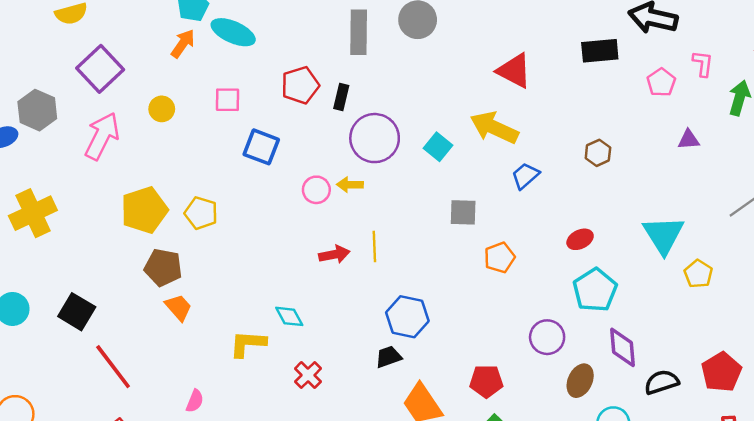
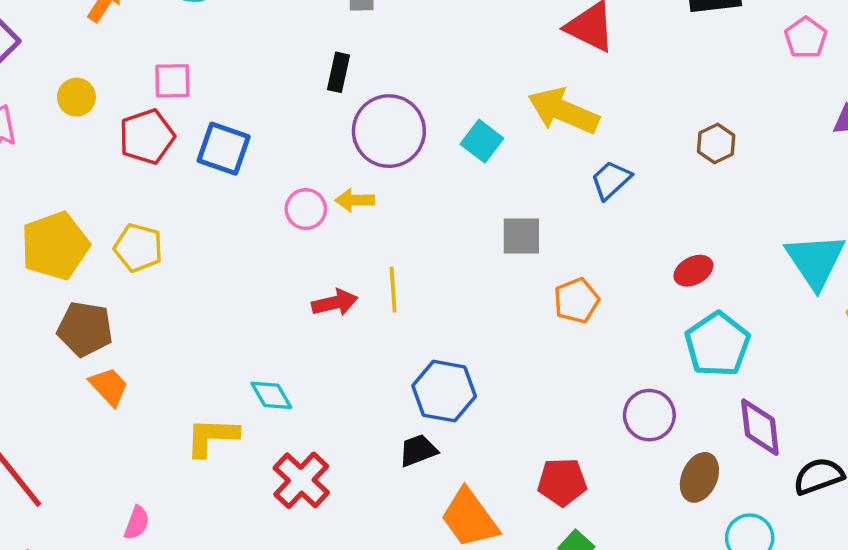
red pentagon: (300, 85) -> (147, 137), moved
red cross: (308, 375) -> (301, 480), size x1.4

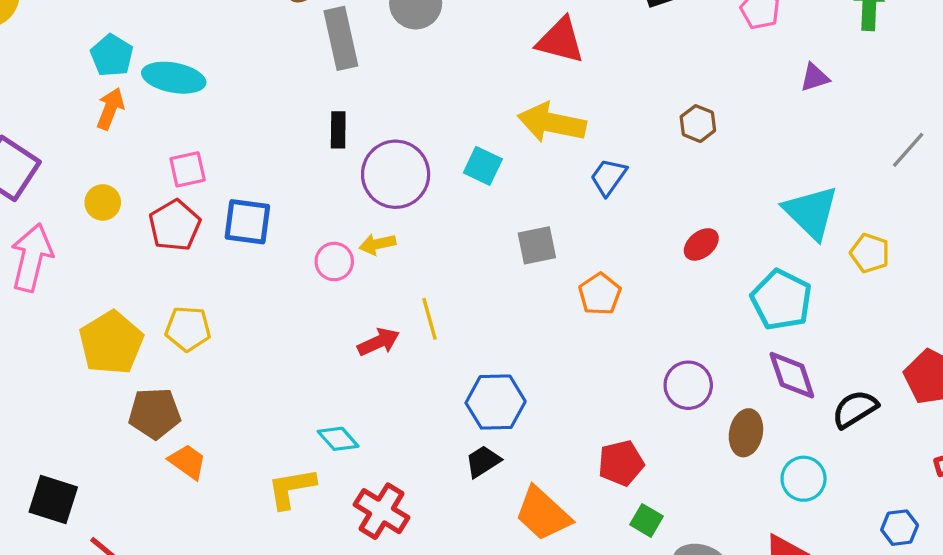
cyan pentagon: (717, 344) -> (781, 300), moved

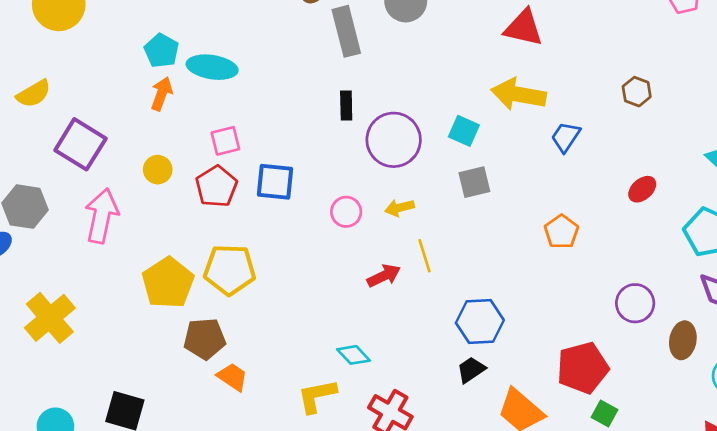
yellow arrow: (377, 244) -> (400, 208), moved
gray square: (537, 245) -> (474, 182), moved
yellow pentagon: (188, 329) -> (230, 270), size x1.4
red pentagon: (621, 463) -> (583, 368), size x1.4

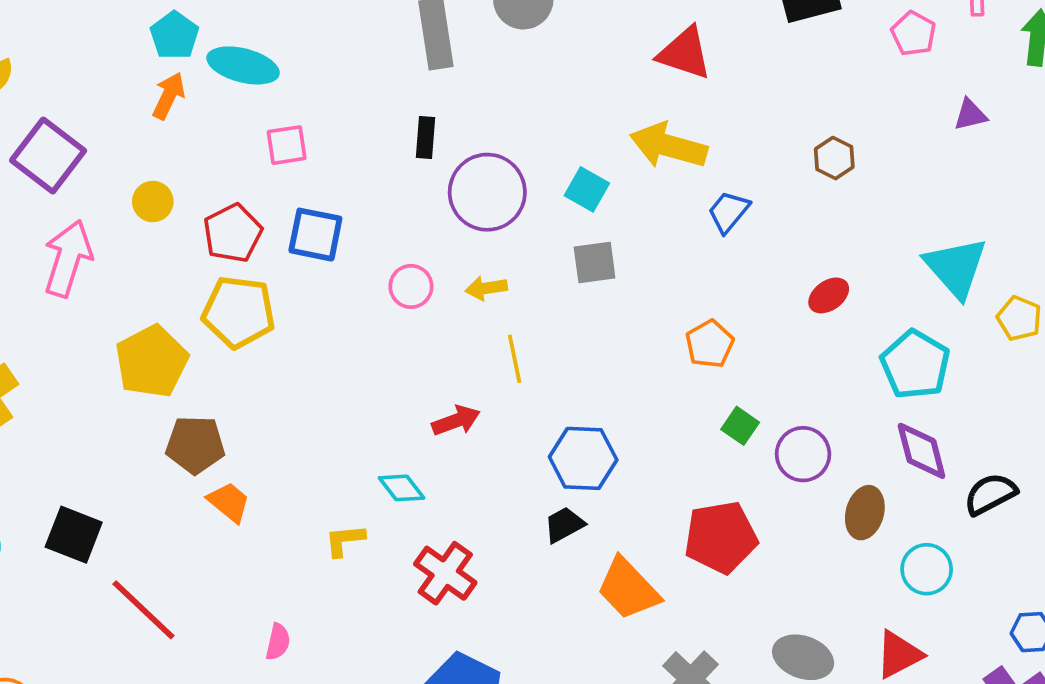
pink square: (225, 141) -> (287, 145), moved
yellow pentagon: (230, 270) -> (239, 312), moved
red arrow: (384, 276) -> (456, 421), moved
yellow L-shape: (317, 396) -> (345, 540), size x0.7
green square: (605, 413) -> (740, 426), moved

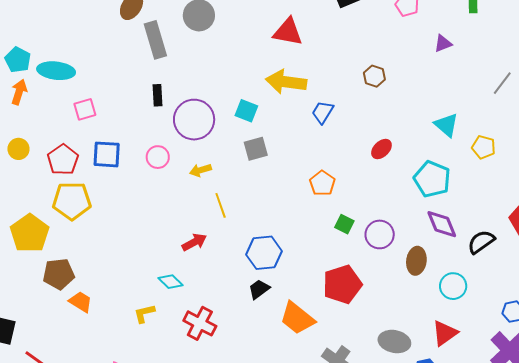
cyan triangle: (956, 267) -> (446, 125), size x0.7
pink circle: (411, 286) -> (158, 157), moved

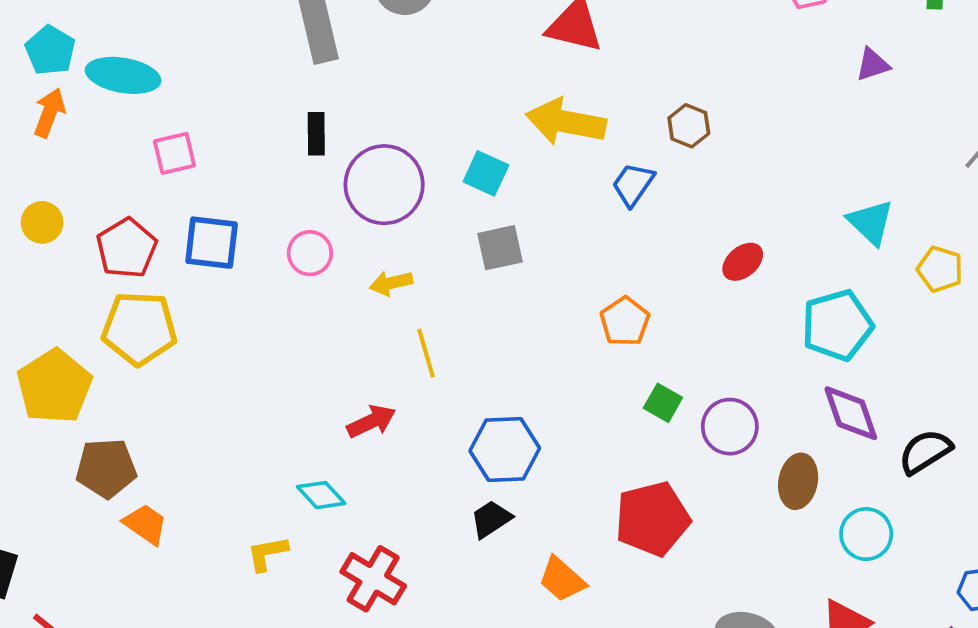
brown hexagon: (374, 76) -> (689, 126), moved
cyan pentagon: (432, 179) -> (837, 325), turned 30
orange trapezoid: (297, 318) -> (562, 579), size x0.7

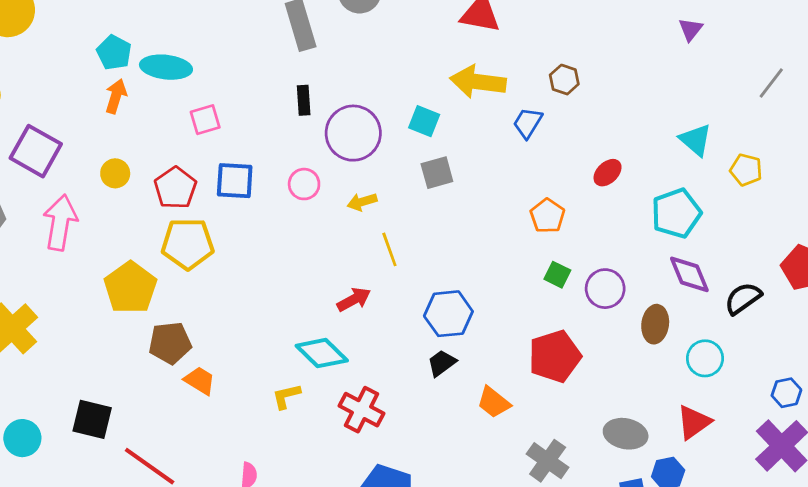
purple triangle: (873, 65) -> (691, 29), turned -30
orange pentagon: (625, 321) -> (547, 216), moved
cyan diamond: (321, 495) -> (322, 353), size x1.5

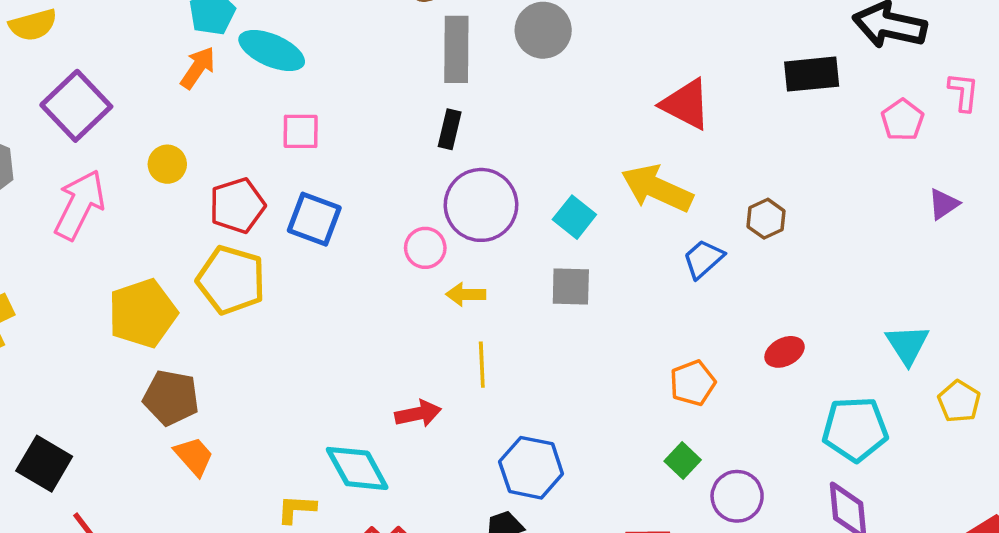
black rectangle: (304, 100) -> (450, 129), moved
pink circle: (304, 184) -> (425, 248), moved

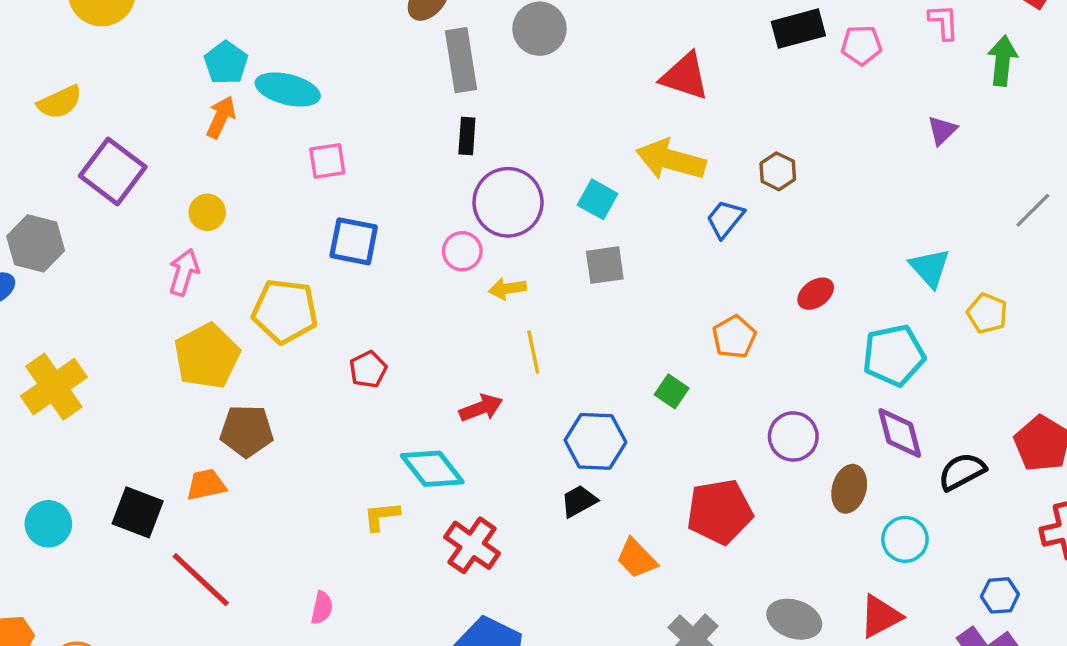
pink pentagon: (902, 120) -> (861, 45), moved, turned -30
pink arrow: (80, 205) -> (184, 272), moved, size x0.7
red pentagon: (237, 206) -> (368, 369), moved, size x0.7
orange trapezoid: (194, 456) -> (206, 485), moved, turned -51
green square: (683, 461) -> (672, 391), moved

